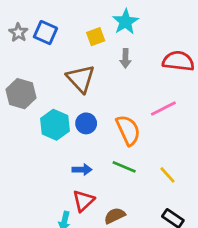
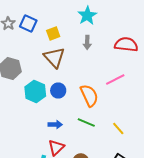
yellow square: (96, 37) -> (53, 34), moved

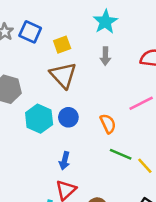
orange semicircle: (89, 96) -> (108, 124), size x0.7
green line: (86, 122) -> (121, 154), moved
blue arrow: (55, 124) -> (65, 161), turned 104

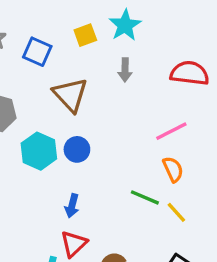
blue square: (30, 32) -> (37, 52), moved
yellow square: (62, 45) -> (85, 35), moved
orange semicircle: (108, 124) -> (173, 169), moved

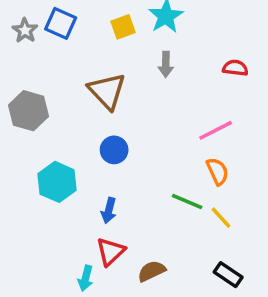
blue square: (37, 52) -> (61, 23), moved
red semicircle: (190, 73) -> (235, 68), size x0.6
cyan hexagon: (39, 151) -> (57, 182), moved

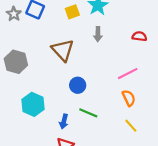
blue circle: (114, 150) -> (78, 85), moved
green line: (187, 202) -> (88, 113), moved

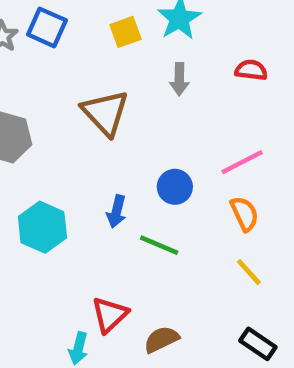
red semicircle: (139, 36) -> (251, 70), moved
blue circle: (78, 85) -> (175, 187), moved
blue arrow: (64, 121) -> (117, 211), moved

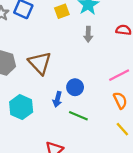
brown triangle: (105, 113) -> (40, 63), moved
blue circle: (175, 187) -> (75, 87), moved

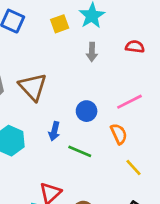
blue circle: (75, 87) -> (87, 111), moved
orange semicircle: (120, 100) -> (119, 134), moved

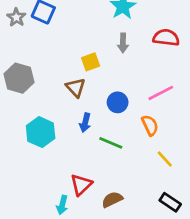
yellow square: (60, 24) -> (91, 62), moved
red semicircle: (135, 47) -> (166, 38), size x1.4
brown triangle: (33, 87) -> (76, 88), moved, size x0.7

